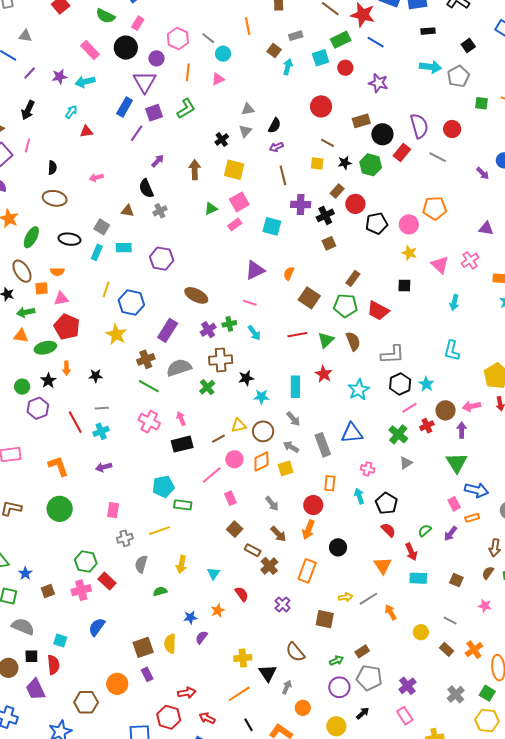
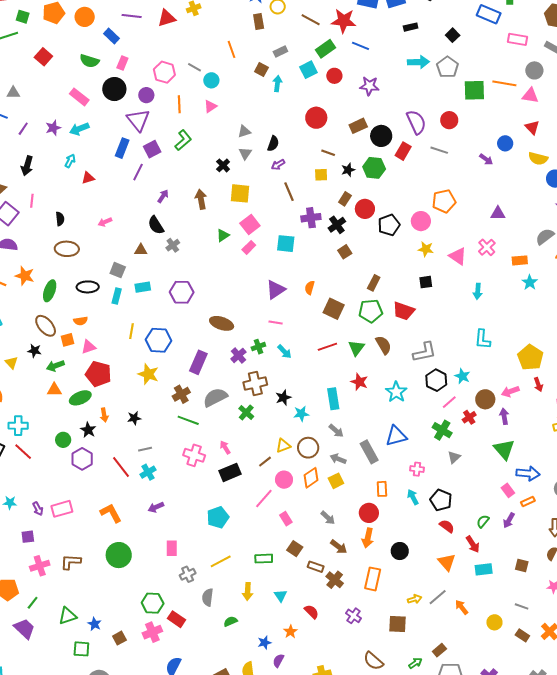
green square: (481, 103) -> (474, 90), size x1.6
green rectangle: (183, 505) -> (264, 559), moved

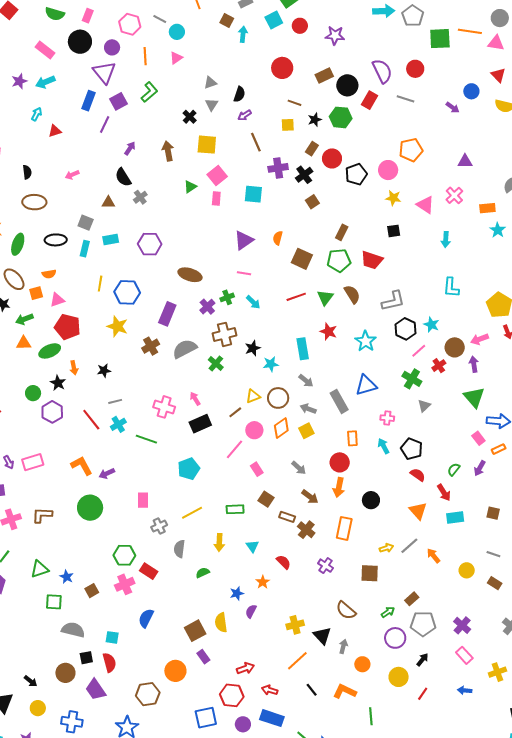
pink rectangle: (249, 247) -> (216, 199), turned -40
green line: (188, 420) -> (146, 439), moved
purple arrow: (156, 507) -> (107, 473), moved

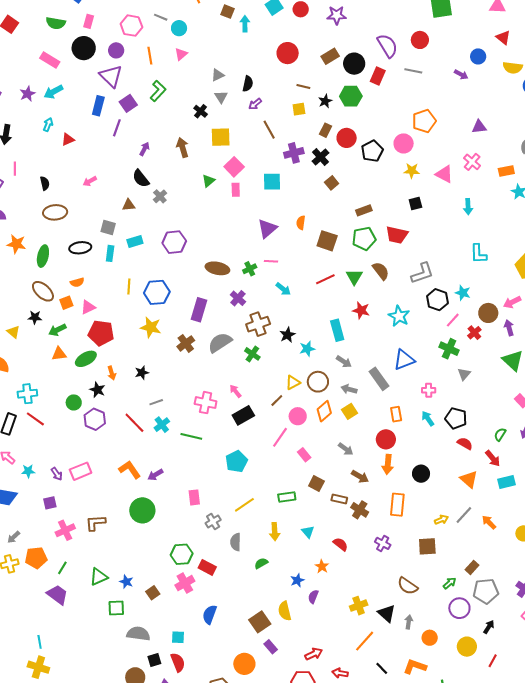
brown rectangle: (342, 232) -> (364, 210), turned 49
green cross: (227, 297) -> (250, 269), moved

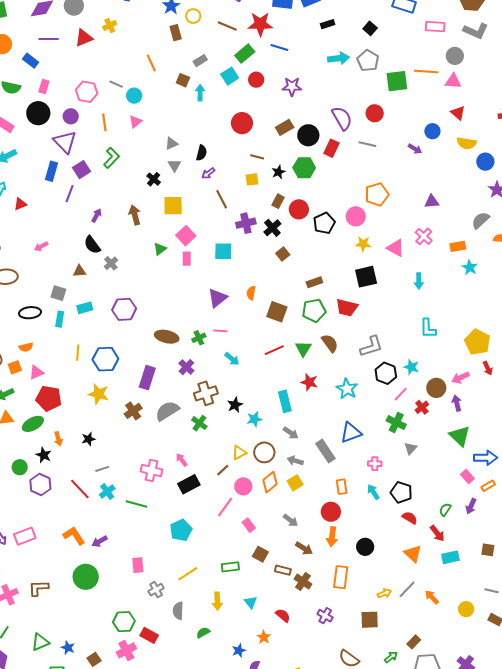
black square: (415, 204) -> (366, 277), size x1.6

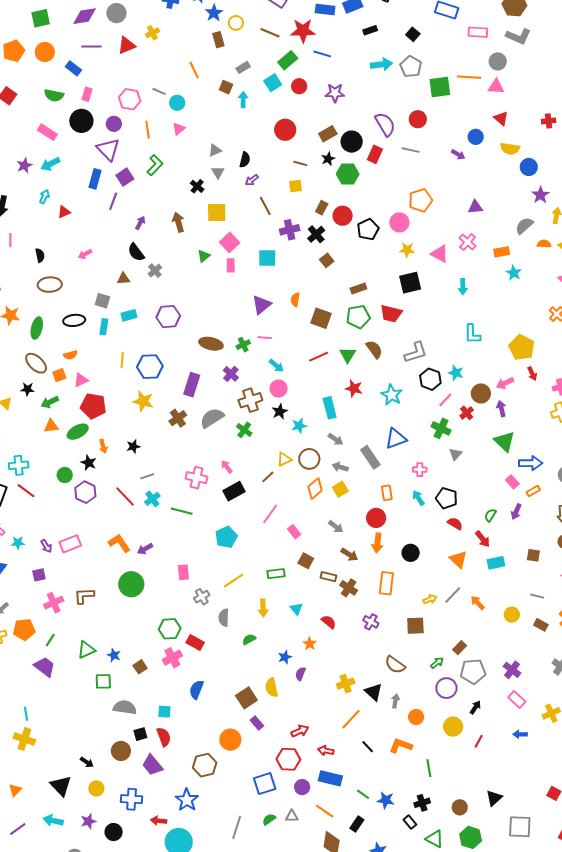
black star: (278, 172) -> (328, 159), moved
pink circle: (243, 486) -> (279, 389), moved

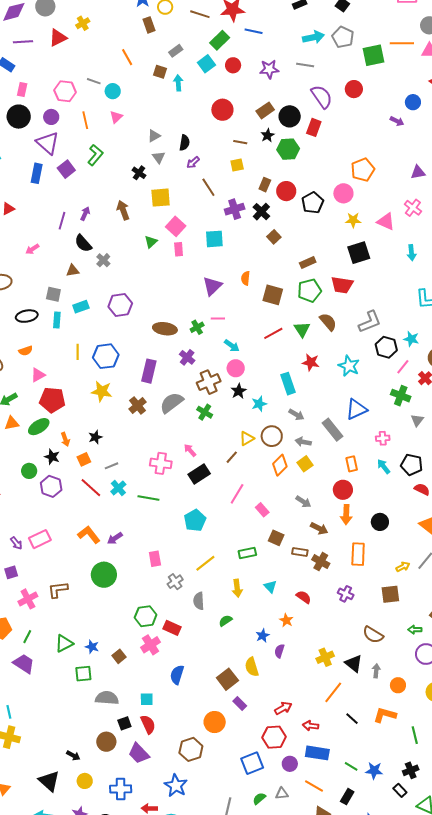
gray line: (411, 150) -> (305, 65), moved
purple line: (113, 201) -> (62, 221), moved
orange square: (59, 375) -> (84, 459), moved
green arrow: (437, 663) -> (415, 630), turned -136

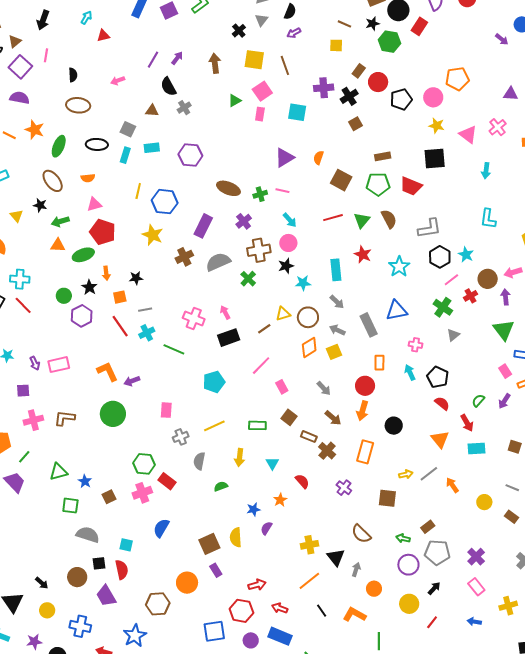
brown line: (208, 187) -> (285, 65), moved

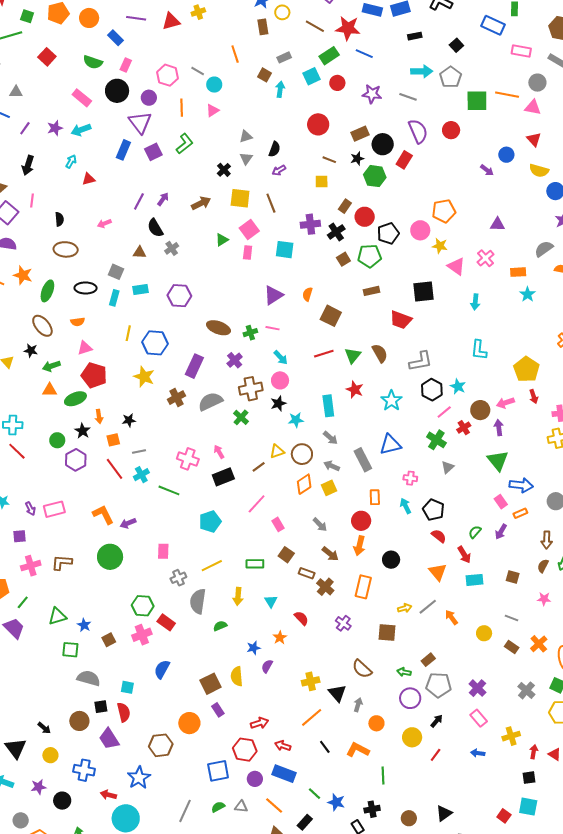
brown arrow: (215, 63) -> (201, 203), turned 72
yellow star: (437, 126) -> (440, 246), moved
green pentagon: (378, 184) -> (370, 256), moved
gray semicircle: (199, 461) -> (198, 601), size x1.4

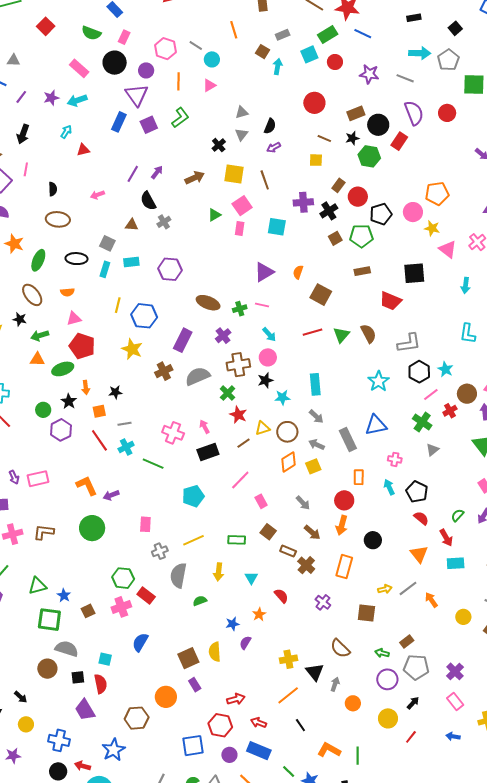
red star: (355, 390) -> (238, 415), moved
green square: (70, 650) -> (49, 620), size x1.4
brown circle: (79, 721) -> (47, 669), moved
orange L-shape: (358, 750) -> (329, 750), moved
black circle: (62, 801) -> (58, 771), moved

